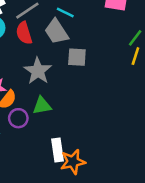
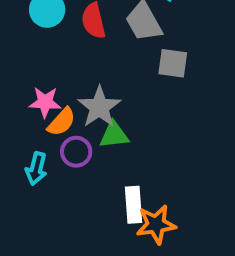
gray star: (38, 71) -> (99, 107), moved

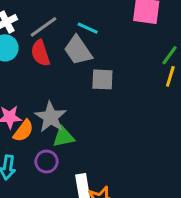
purple circle: (76, 152) -> (46, 162), moved

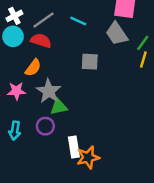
gray trapezoid: (78, 50) -> (117, 34), moved
red semicircle: (40, 53) -> (41, 41), turned 126
orange semicircle: (23, 131) -> (33, 68), moved

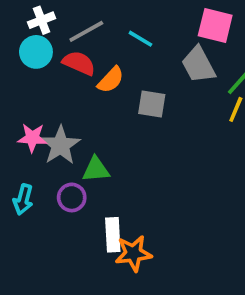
orange semicircle: (33, 68) -> (111, 80), moved
gray star: (49, 91) -> (60, 145), moved

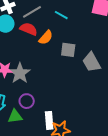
gray trapezoid: (198, 65) -> (92, 62), moved
green triangle: (96, 169) -> (15, 116), moved

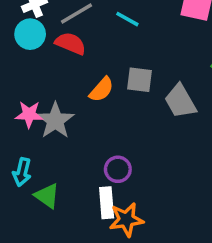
orange semicircle: (46, 37) -> (101, 90), moved
purple circle: (27, 101) -> (118, 169), moved
green triangle: (15, 116) -> (47, 196), turned 42

